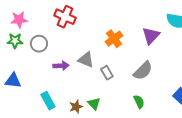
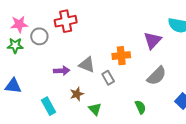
red cross: (65, 17) -> (66, 21), turned -35
orange cross: (114, 39) -> (121, 56), moved, turned 30
gray circle: (39, 44) -> (39, 36), moved
gray semicircle: (143, 71) -> (157, 76), moved
brown star: (76, 107) -> (77, 94), moved

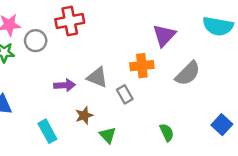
purple triangle: (153, 40) -> (164, 35), moved
gray semicircle: (157, 76) -> (188, 73), moved

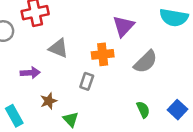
gray triangle: (97, 77) -> (58, 48), moved
gray rectangle: (125, 94) -> (87, 81), turned 49
green semicircle: (167, 132) -> (143, 110), moved

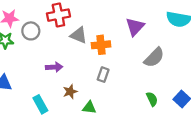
gray triangle: (58, 48) -> (79, 35), moved
orange cross: (103, 54) -> (101, 45), moved
green triangle: (71, 119) -> (89, 108), turned -40

